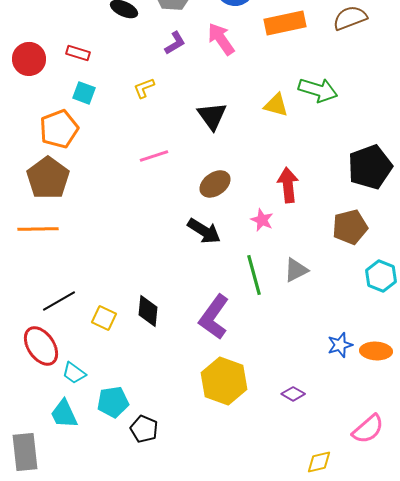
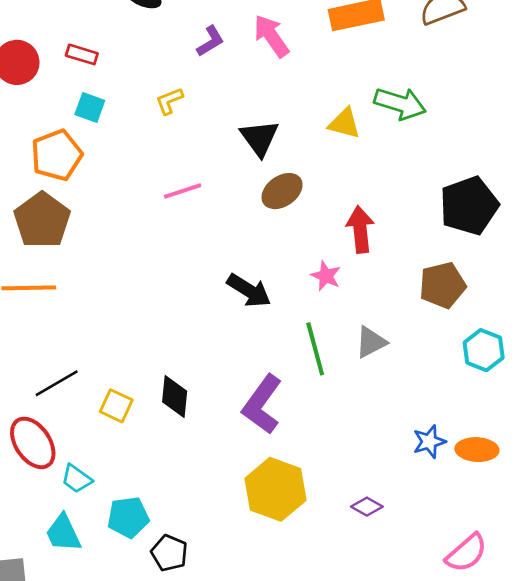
brown ellipse: (215, 184) -> (282, 191), moved

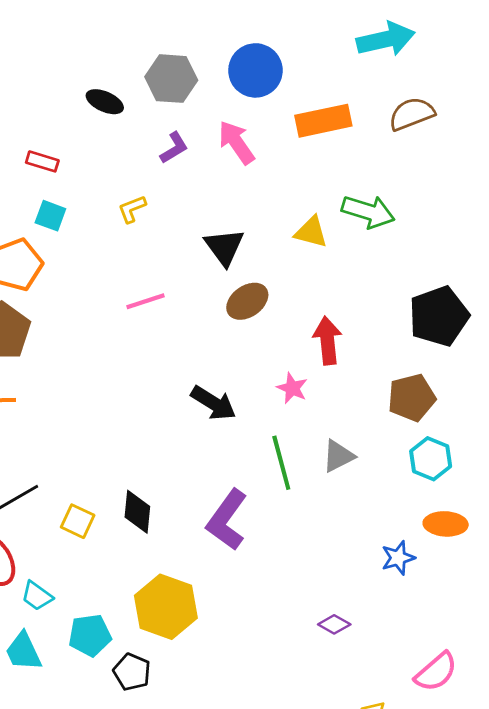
cyan hexagon: (484, 350) -> (431, 459), moved
orange ellipse: (477, 450) -> (446, 524), moved
yellow hexagon: (275, 489) -> (166, 607), moved

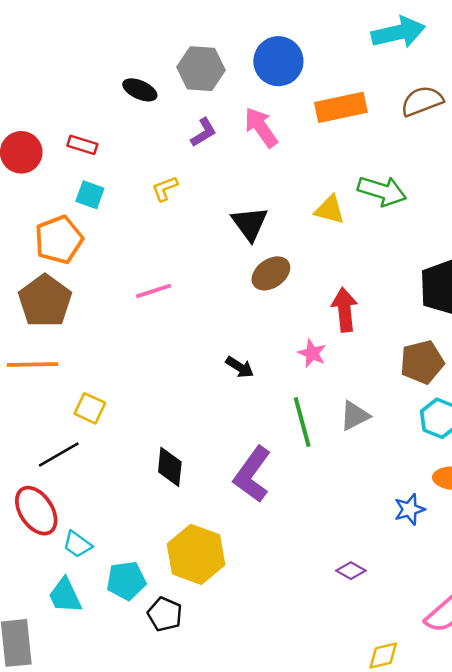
pink line: (146, 301) -> (154, 291), moved
black arrow: (213, 403) -> (240, 367), size x0.7
yellow square: (78, 521) -> (90, 408), moved

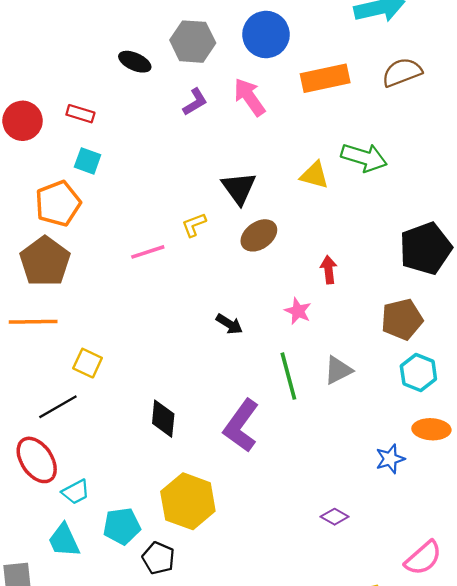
yellow L-shape: (165, 189) -> (194, 225), moved
red arrow: (345, 310) -> (329, 270), size x0.7
cyan trapezoid: (77, 544) -> (76, 492), turned -64

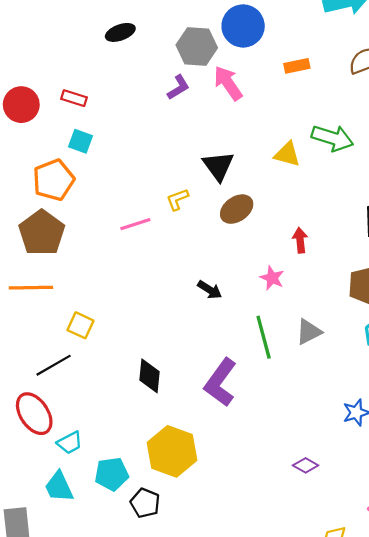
gray hexagon: (193, 42) -> (197, 46), moved
black ellipse: (135, 62) -> (120, 32), moved, turned -44
orange rectangle: (325, 78) -> (297, 66), size x0.6

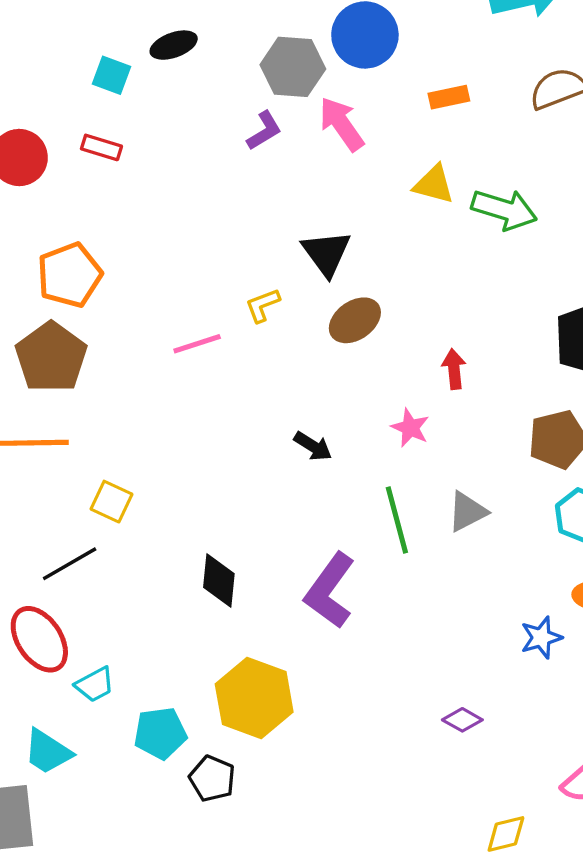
cyan square: (80, 141) -> (111, 75), moved
yellow triangle: (287, 154) -> (434, 184), moved
cyan trapezoid: (59, 487) -> (48, 752), moved, turned -32

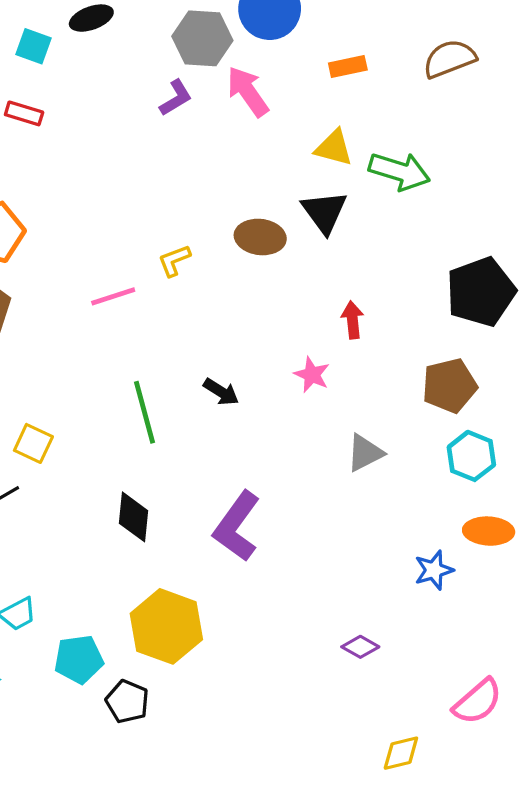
black triangle: (326, 253) -> (324, 212), moved
brown ellipse: (355, 320) -> (260, 237), moved, turned 42
green line: (397, 520) -> (144, 412), moved

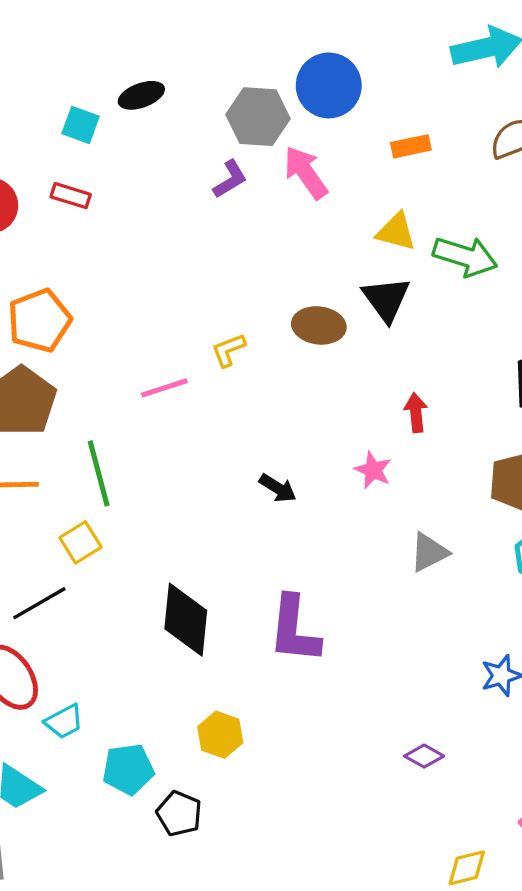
green line: (144, 412) -> (99, 473), moved
yellow square: (33, 443) -> (81, 542), turned 33
black diamond: (134, 517) -> (186, 620), size x1.4
purple L-shape: (237, 526) -> (294, 630), turned -30
yellow hexagon: (166, 626) -> (220, 735), size x0.6

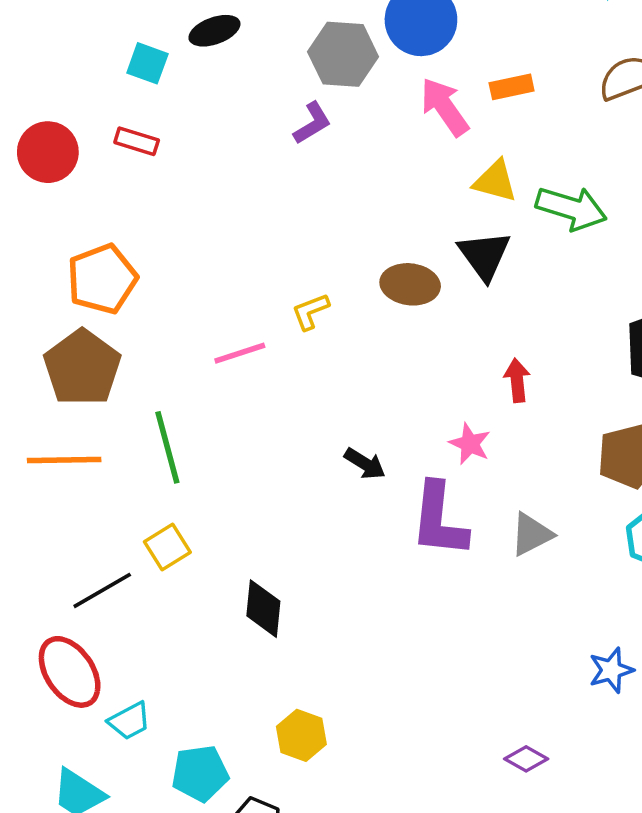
pink arrow: (306, 173) -> (445, 107), moved
yellow square: (81, 542) -> (167, 547), moved
black diamond: (186, 620) -> (263, 609), size x0.7
purple L-shape: (294, 630) -> (439, 520), moved

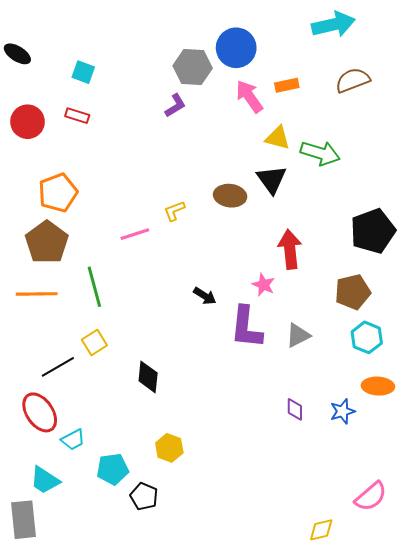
black ellipse: (214, 31) -> (17, 54), moved, turned 52
red arrow: (517, 380) -> (290, 249), size x1.6
purple diamond: (526, 759) -> (295, 409), moved, turned 60

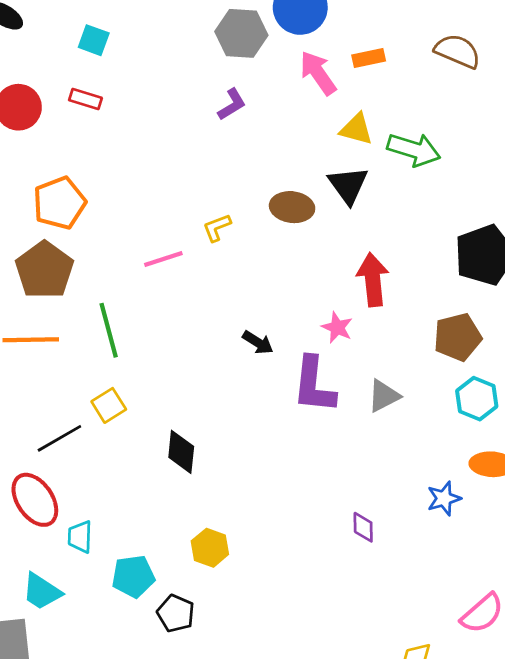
brown semicircle: (353, 80) -> (458, 51), turned 44
purple L-shape: (175, 106) -> (232, 104), moved
purple diamond: (295, 409) -> (363, 527), moved
cyan trapezoid: (73, 440) -> (80, 537), turned 120

